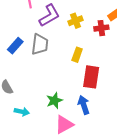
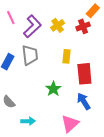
green star: (54, 100) -> (53, 89), moved

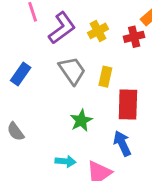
gray trapezoid: (30, 55) -> (72, 71), moved, turned -35
cyan arrow: (28, 121) -> (65, 161), moved

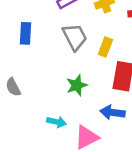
blue rectangle: (21, 74) -> (26, 33), turned -40
blue arrow: (122, 143) -> (113, 112), turned -65

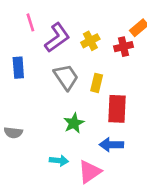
blue rectangle: (26, 33) -> (18, 68), moved
gray semicircle: (13, 87) -> (13, 133), turned -48

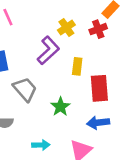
purple L-shape: (57, 38) -> (48, 50), moved
gray trapezoid: (66, 77) -> (25, 89), moved
cyan arrow: (59, 161) -> (41, 145), moved

